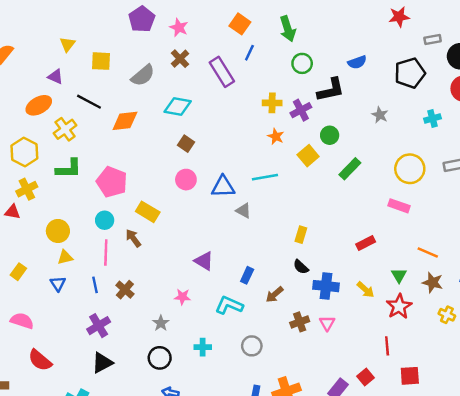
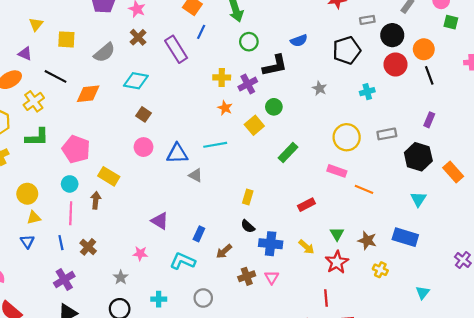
green rectangle: (350, 169) -> (288, 152), moved
brown arrow: (133, 238) -> (96, 200), turned 42
orange line: (428, 253) -> (364, 189), moved

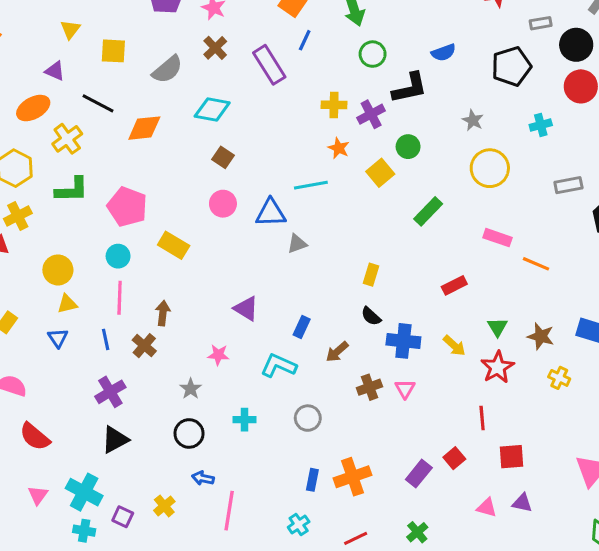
yellow circle: (347, 137) -> (490, 168), moved
cyan line: (215, 145) -> (311, 185), moved
gray triangle: (196, 175) -> (297, 244), turned -48
brown arrow: (96, 200) -> (163, 313), moved

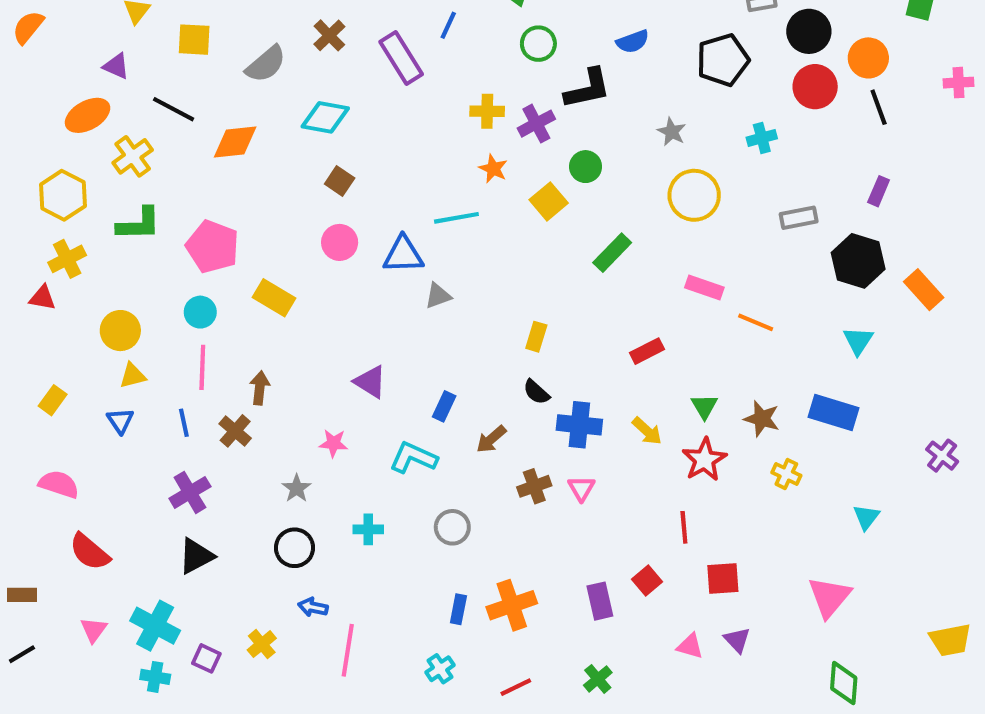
purple rectangle: (419, 474) -> (600, 601), turned -52
purple triangle: (522, 503) -> (737, 640), turned 35

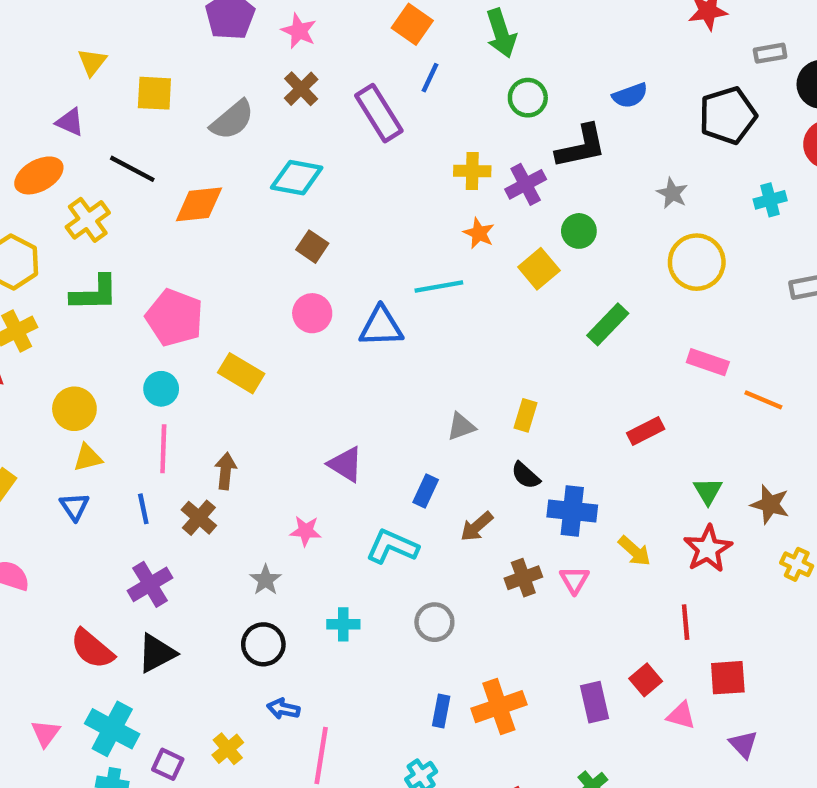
gray triangle: (438, 296) -> (461, 427), moved
yellow arrow: (647, 431) -> (634, 551), moved
red semicircle: (90, 552) -> (92, 649), moved
pink triangle: (690, 646) -> (681, 715), moved

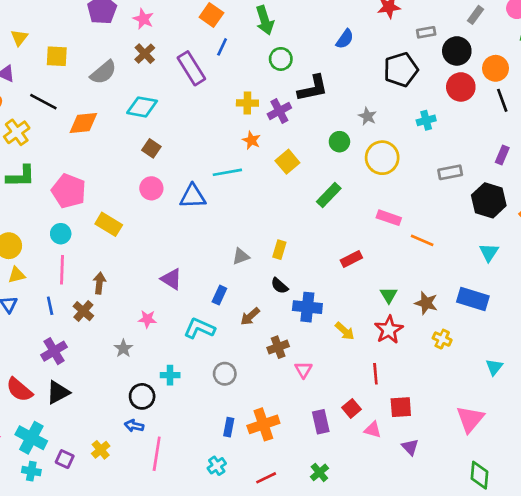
blue semicircle: (630, 95) -> (345, 39), moved, turned -35
green circle: (579, 231) -> (339, 142), moved
pink triangle: (574, 580) -> (303, 370), moved
black circle: (263, 644) -> (142, 396), moved

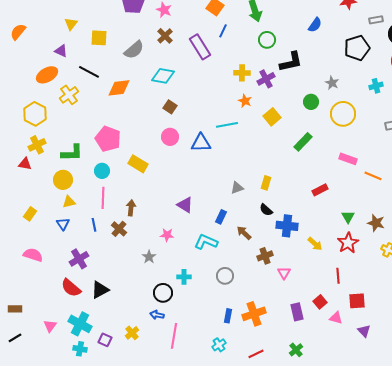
green L-shape: (21, 176) -> (72, 153), moved
brown arrow: (250, 316) -> (244, 233), turned 84
purple cross: (54, 351) -> (79, 259), moved

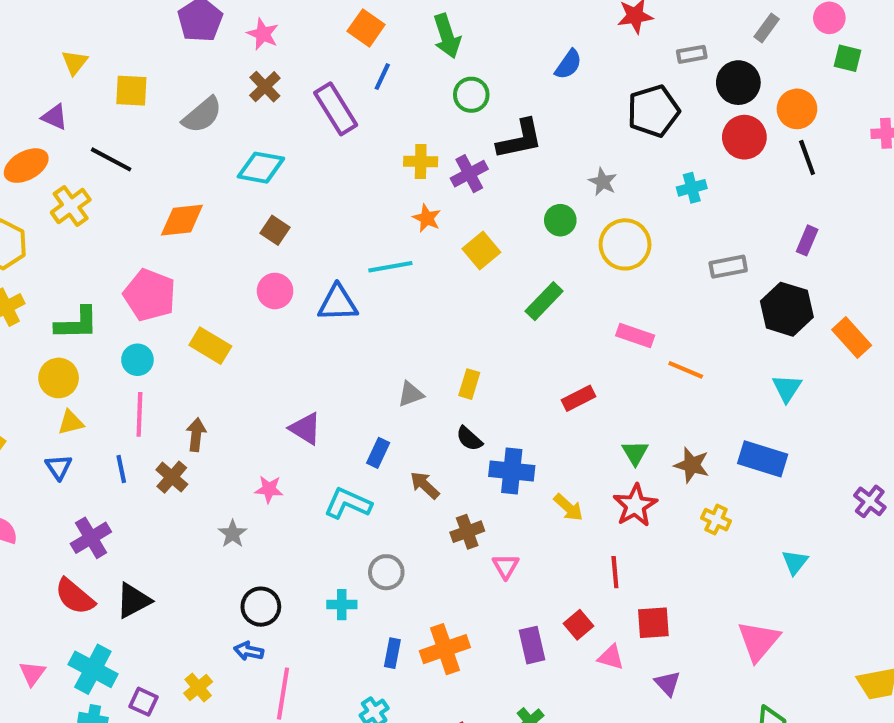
orange diamond: (119, 88) -> (182, 220), moved
cyan cross: (184, 277) -> (342, 605), moved

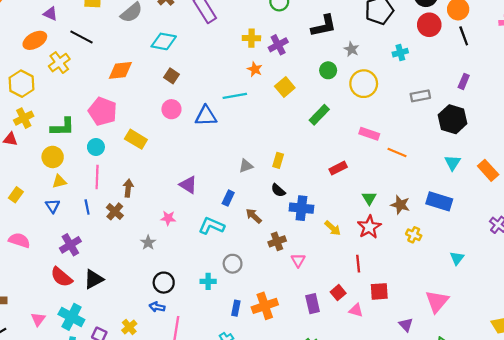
black L-shape: (520, 139) -> (324, 26), moved
orange rectangle: (852, 338) -> (488, 170), moved
purple triangle: (667, 683) -> (406, 325), moved

